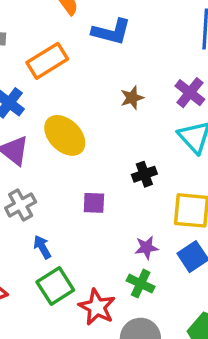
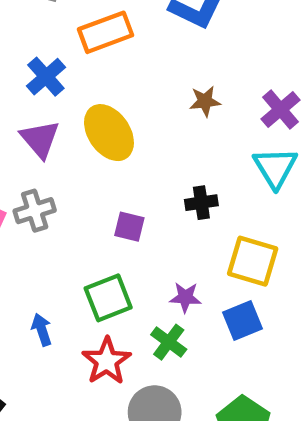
blue arrow: (42, 247) -> (42, 330), moved
green square: (55, 286) -> (108, 298), moved

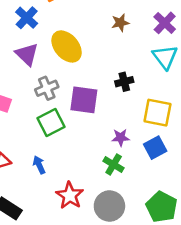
gray cross: (35, 211) -> (47, 88), moved
purple square: (129, 227) -> (84, 100), size x1.6
green square: (108, 298) -> (51, 122), moved
red star: (107, 361) -> (70, 196), moved

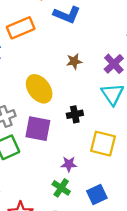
yellow ellipse: (67, 46) -> (39, 89), moved
blue square: (155, 148) -> (97, 195), moved

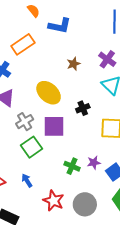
purple star: (69, 164) -> (94, 163), moved
green cross: (61, 188) -> (72, 166), moved

